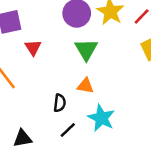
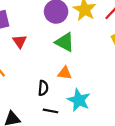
green triangle: (86, 49) -> (65, 42), turned -30
black line: (68, 130) -> (51, 111), turned 56

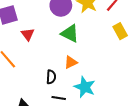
orange triangle: (65, 73) -> (71, 62), turned -32

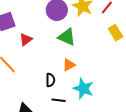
red triangle: (28, 34) -> (26, 39), turned 32

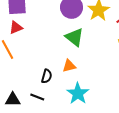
red triangle: (26, 39) -> (16, 28), moved
black line: (59, 100) -> (37, 97), moved

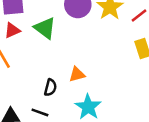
green triangle: (74, 37) -> (45, 28), moved

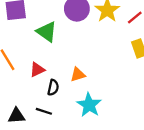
red triangle: (12, 30) -> (37, 70), moved

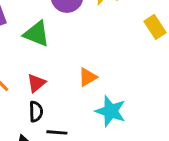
black semicircle: (53, 87) -> (36, 112), moved

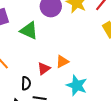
red triangle: (36, 83) -> (44, 68), moved

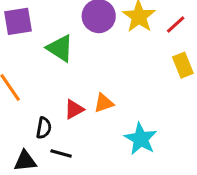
cyan star: (77, 85) -> (141, 139), moved

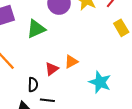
green triangle: (60, 48) -> (36, 29), turned -48

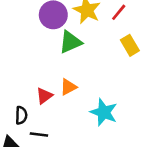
green triangle: (36, 29) -> (70, 42), moved

